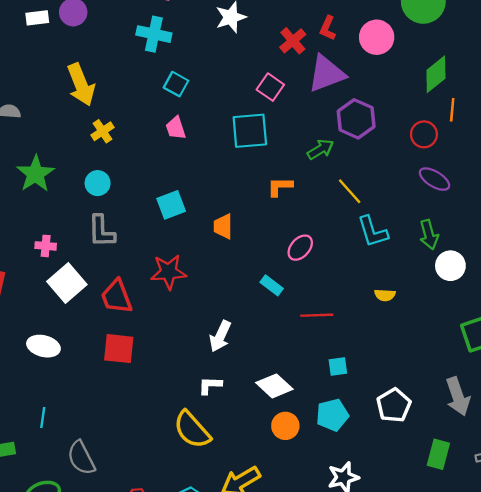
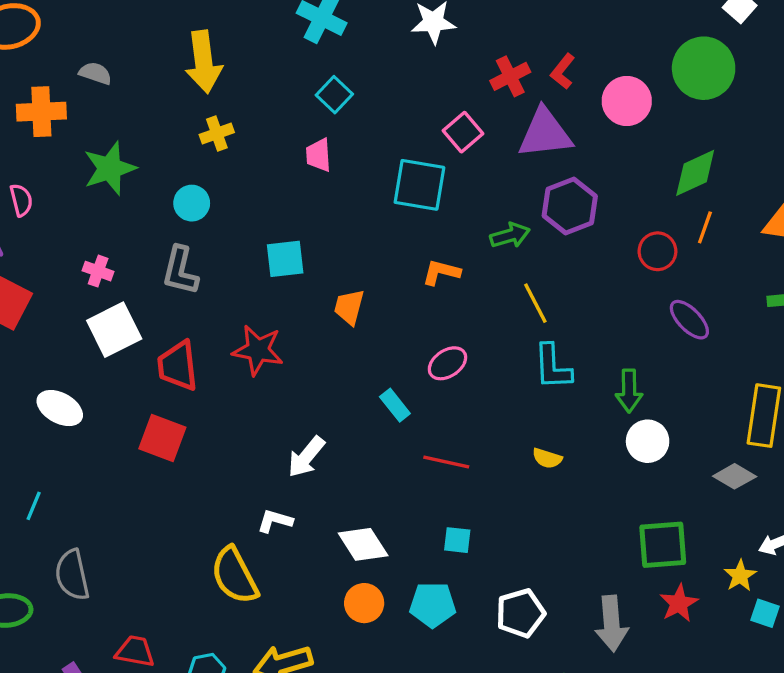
purple ellipse: (434, 179) -> (689, 320), moved

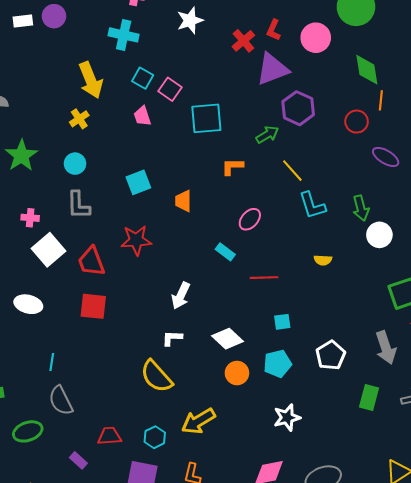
yellow arrow: (204, 62) -> (91, 80), moved
pink square: (463, 132) -> (170, 89), moved
green diamond: (695, 173) -> (367, 70), turned -60
cyan line: (34, 506) -> (52, 362), moved

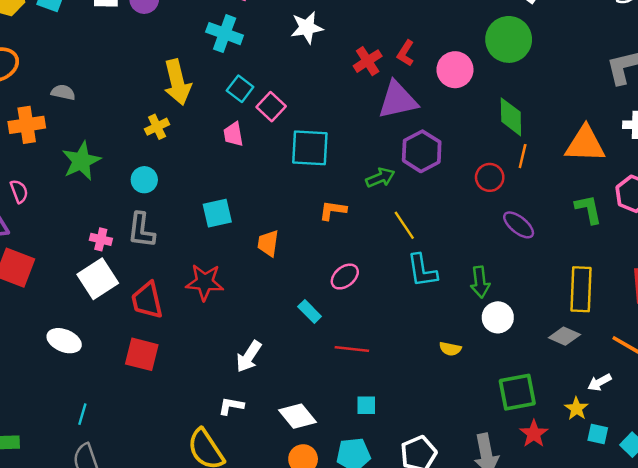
pink cross: (30, 218) -> (101, 239), moved
yellow semicircle: (323, 260) -> (450, 349), moved

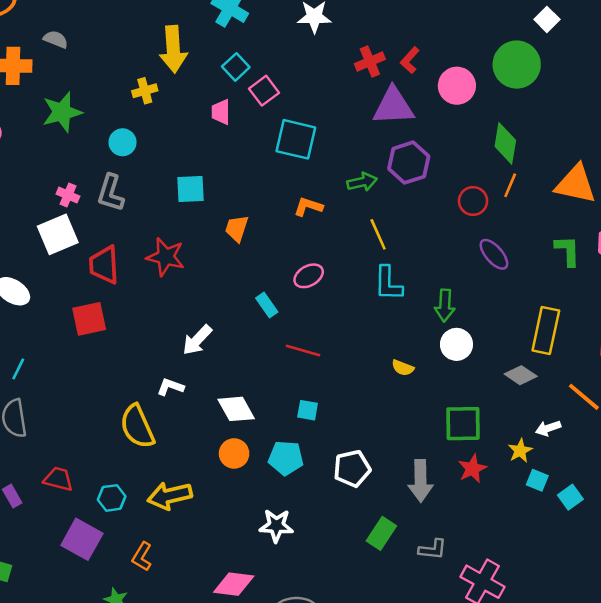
red square: (142, 354) -> (89, 319), turned -36

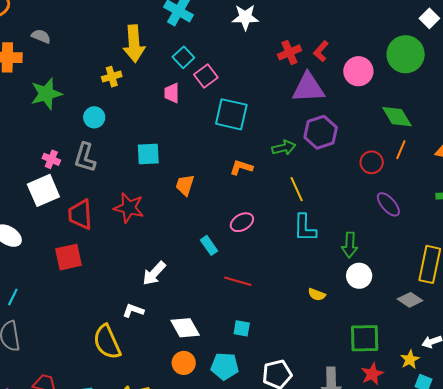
green diamond: (505, 143) -> (397, 117), turned -40

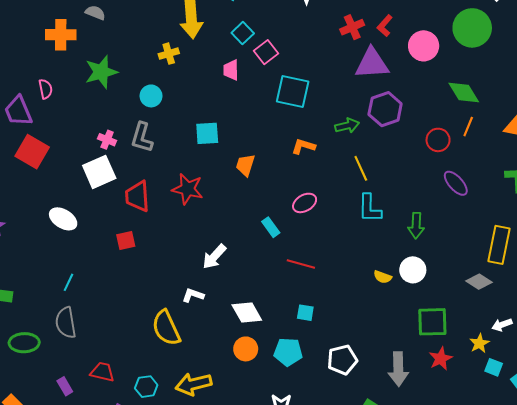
red square: (69, 257) -> (126, 241), size x0.7
white circle: (359, 276) -> (413, 270), moved

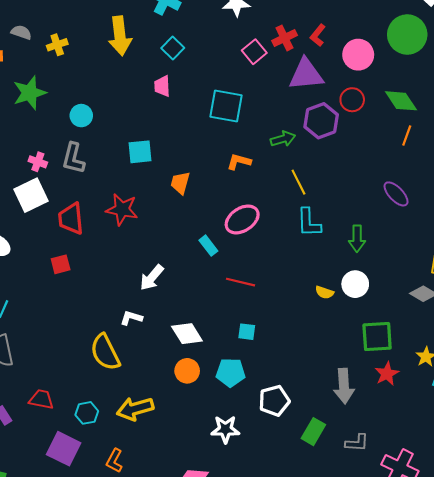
pink square: (266, 52) -> (254, 52), moved
yellow cross: (169, 54) -> (57, 45), moved
red circle: (438, 140) -> (352, 100), moved
pink ellipse: (305, 203) -> (242, 219), size x1.4
white pentagon: (342, 360) -> (274, 401), moved

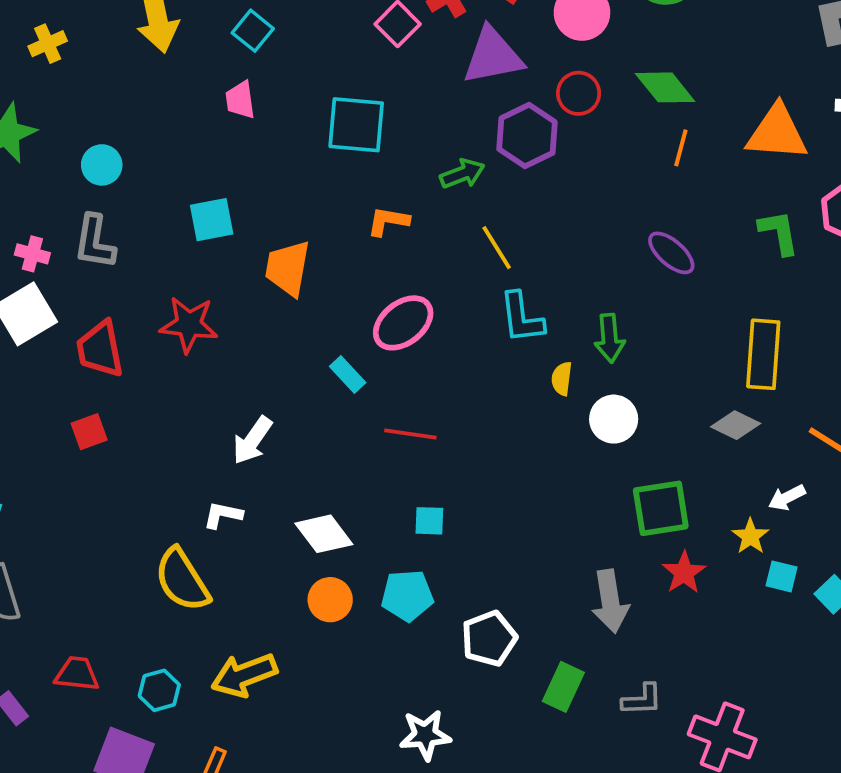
orange trapezoid: (180, 183) -> (288, 268), size x1.4
yellow semicircle: (325, 292) -> (562, 379), moved, turned 84
white star: (225, 429) -> (425, 735), moved

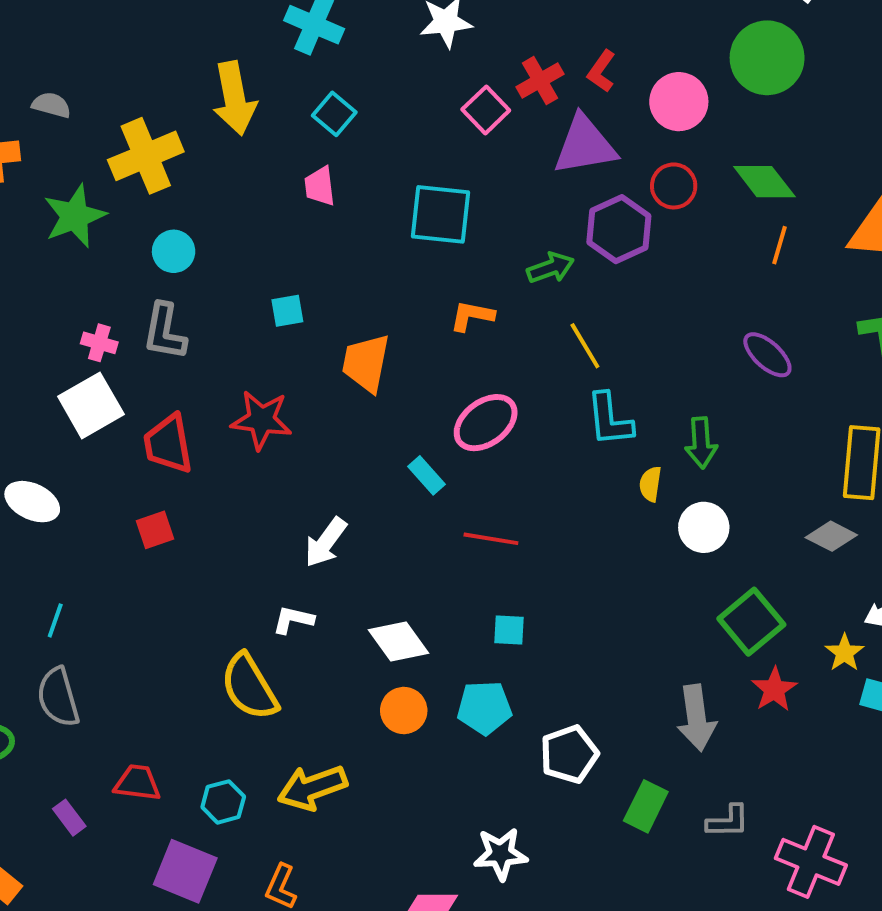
yellow cross: (48, 44) -> (146, 156), moved, size x1.8
cyan square: (212, 220) -> (287, 311), size x0.7
green square: (661, 508) -> (751, 622), turned -32

